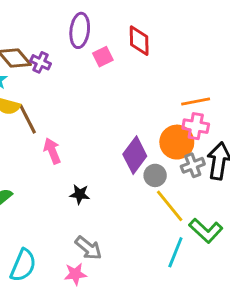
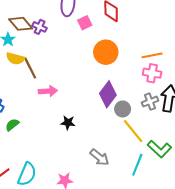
orange circle: (177, 142) -> (106, 52), moved
pink arrow: (52, 151) -> (48, 91), turned 108
gray arrow: (88, 248) -> (99, 157), moved

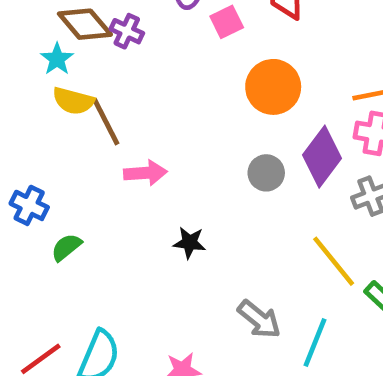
purple diamond: (108, 94) -> (322, 157), moved
gray circle: (123, 109) -> (266, 173), moved
cyan line: (137, 165) -> (315, 343), moved

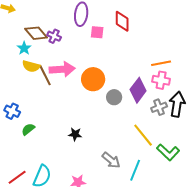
pink square: (227, 22) -> (97, 32), turned 32
orange circle: (273, 87) -> (93, 79), moved
pink arrow: (145, 173) -> (62, 69), moved, size x1.4
black star: (190, 243) -> (75, 134), moved

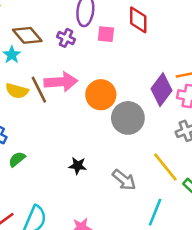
purple cross: (54, 36) -> (66, 38), moved
yellow semicircle: (31, 66) -> (17, 91), moved
purple diamond: (138, 90) -> (161, 90), moved
gray circle: (114, 97) -> (128, 118), size x1.6
gray arrow: (111, 160) -> (124, 180), moved

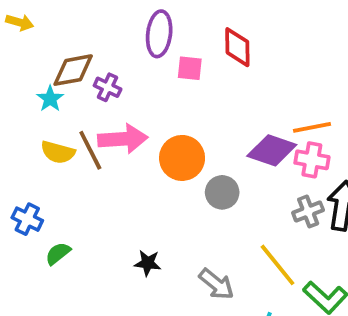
brown diamond: (27, 35) -> (73, 70), turned -60
purple cross: (66, 38) -> (108, 87), moved
purple diamond: (161, 90) -> (272, 150), turned 72
gray circle: (128, 118) -> (222, 192), size x0.7

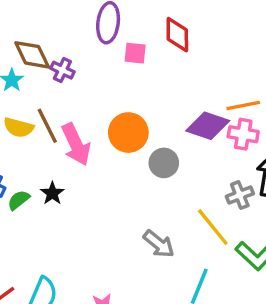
brown diamond: (73, 70) -> (32, 55), turned 75
pink arrow: (123, 139) -> (76, 144), moved, turned 69
gray cross: (308, 211) -> (240, 195), moved
green semicircle: (58, 253) -> (19, 200), moved
black star: (148, 263) -> (52, 193), moved, turned 30

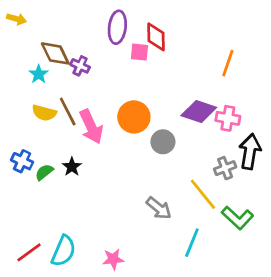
red diamond: (177, 35) -> (156, 37), moved
orange line: (243, 105) -> (228, 63), moved, turned -60

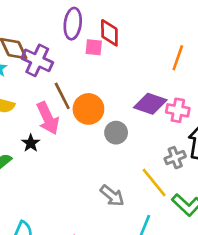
purple cross: (80, 66) -> (37, 60), size x1.6
brown line: (68, 111) -> (62, 96), moved
black star: (72, 167) -> (31, 143), moved

